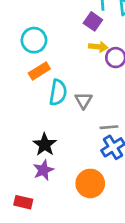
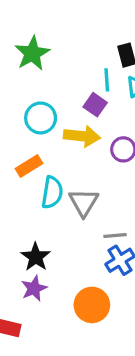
cyan circle: (34, 40) -> (41, 118), moved
yellow arrow: (98, 47) -> (82, 136), moved, size x1.5
gray triangle: (84, 100) -> (84, 202), size x1.4

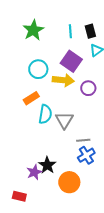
cyan line: (107, 80) -> (70, 31), moved
purple square: (95, 105) -> (71, 61), size x1.5
black star: (36, 257) -> (47, 165), moved

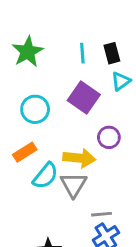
yellow arrow: (63, 80) -> (79, 158), moved
cyan semicircle: (45, 114) -> (45, 176), turned 30

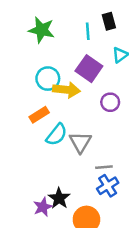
green star: (28, 52) -> (42, 30), turned -30
black rectangle: (112, 53) -> (109, 21), moved
yellow arrow: (79, 158) -> (67, 90), moved

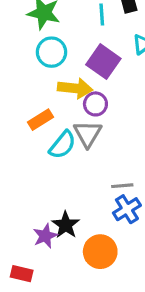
cyan circle: (48, 79) -> (51, 52), moved
purple circle: (110, 102) -> (95, 104), moved
gray triangle: (80, 142) -> (88, 134), moved

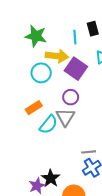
cyan circle: (51, 52) -> (41, 73), moved
yellow arrow: (75, 88) -> (57, 56), moved

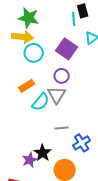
cyan line: (75, 37) -> (74, 19), moved
yellow arrow: (57, 56) -> (23, 37), moved
gray line: (89, 152) -> (62, 128), moved

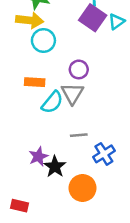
purple square: (67, 49) -> (93, 18), moved
orange rectangle: (27, 86) -> (35, 82), turned 35
purple star: (30, 160) -> (38, 156), moved

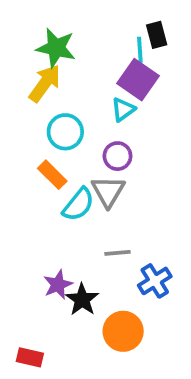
yellow arrow: (30, 20) -> (45, 83), turned -60
cyan triangle: (117, 22) -> (123, 109), moved
cyan circle: (43, 40) -> (65, 132), moved
orange rectangle: (35, 82) -> (52, 175), turned 42

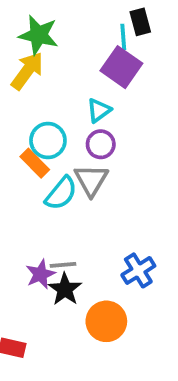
cyan triangle: (123, 109) -> (99, 110), moved
cyan circle: (65, 132) -> (48, 140), moved
gray line: (117, 253) -> (63, 265), moved

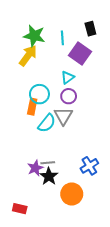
cyan line: (123, 37) -> (62, 38), moved
orange rectangle: (35, 163) -> (32, 107), turned 56

